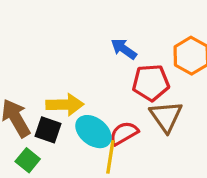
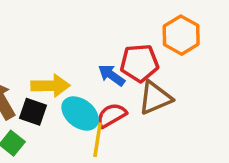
blue arrow: (124, 49) -> (111, 75), moved
brown triangle: (166, 116) -> (155, 98), turned 42

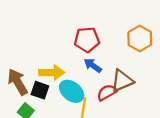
red pentagon: (139, 63) -> (87, 40), moved
red semicircle: (111, 115) -> (107, 92), moved

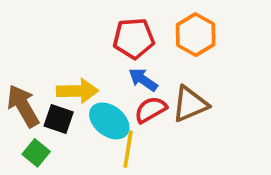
orange hexagon: (140, 38) -> (196, 35), moved
red semicircle: (107, 92) -> (151, 110), moved

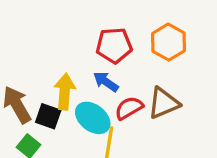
blue arrow: (143, 80) -> (106, 82), moved
yellow arrow: (77, 91) -> (65, 92), turned -84

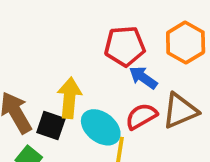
blue arrow: (106, 82) -> (143, 78), moved

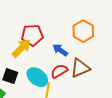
red pentagon: (125, 46) -> (32, 35), moved
yellow arrow: (69, 98) -> (21, 48), moved, turned 40

